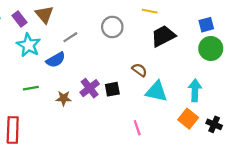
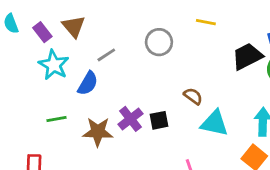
black trapezoid: (163, 36) -> (247, 56), moved
blue semicircle: (56, 60) -> (88, 83), turned -30
brown star: (64, 98) -> (98, 132), size x1.5

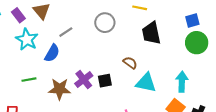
black trapezoid: (247, 56) -> (151, 33), moved, turned -75

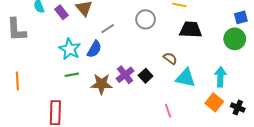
blue square: (192, 21) -> (241, 17), moved
black trapezoid: (151, 33) -> (191, 30), turned 105
cyan star: (27, 39) -> (70, 49), moved
black square: (105, 81) -> (146, 76), turned -32

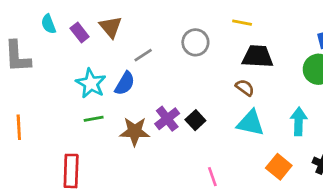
brown semicircle: (170, 58) -> (245, 88), moved
orange square: (214, 102) -> (279, 167), moved
pink line: (168, 111) -> (212, 177), moved

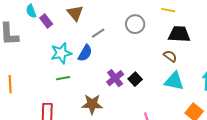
purple rectangle: (80, 32) -> (46, 21), moved
cyan star: (91, 83) -> (61, 53), turned 30
brown star: (135, 131) -> (92, 104), moved

